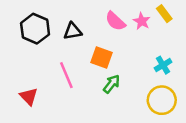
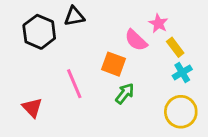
yellow rectangle: (164, 14) -> (175, 47), moved
pink semicircle: (115, 21) -> (136, 40), moved
black triangle: (73, 31) -> (74, 16), moved

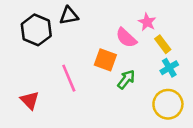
green arrow: (125, 94) -> (126, 79), moved

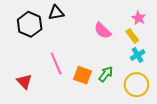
pink star: (147, 22) -> (139, 18), moved
orange square: (105, 60) -> (83, 75), moved
green arrow: (126, 79) -> (106, 74), moved

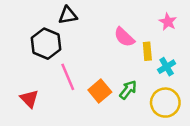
black hexagon: (30, 24) -> (46, 44), moved
yellow rectangle: (132, 36) -> (147, 51), moved, turned 32
orange square: (83, 75) -> (100, 91), turned 30

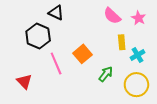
black triangle: (68, 15) -> (56, 13), turned 35
pink semicircle: (124, 37) -> (112, 16), moved
orange square: (100, 91) -> (83, 54), moved

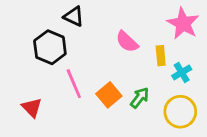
pink semicircle: (112, 16) -> (127, 42), moved
pink star: (139, 18) -> (183, 23), size x1.6
orange square: (83, 54) -> (109, 95), moved

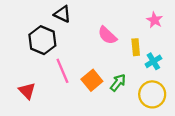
pink star: (183, 23) -> (155, 20), size x0.6

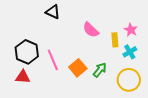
pink star: (155, 20) -> (131, 30), moved
black hexagon: (42, 40) -> (27, 52), moved
red triangle: (27, 91) -> (23, 77), turned -42

